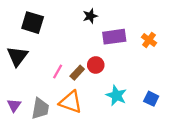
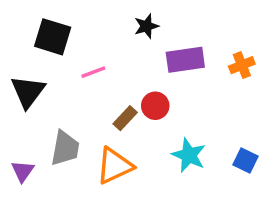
orange cross: (149, 40) -> (242, 65), turned 32
pink line: (58, 72) -> (93, 72), moved, turned 40
orange triangle: (71, 102) -> (115, 166), turned -45
gray trapezoid: (40, 109) -> (65, 148), moved

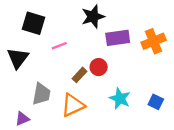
black star: (146, 26) -> (93, 17), size x1.5
orange cross: (242, 65) -> (154, 41), size x1.5
purple triangle: (23, 171) -> (22, 119), moved, turned 32

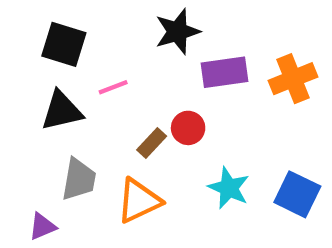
black triangle: (18, 58) -> (62, 111), moved, turned 40
blue square: (156, 102) -> (297, 194), size x1.5

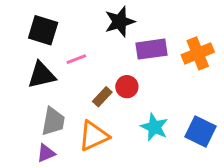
purple triangle: (42, 226) -> (46, 153), moved

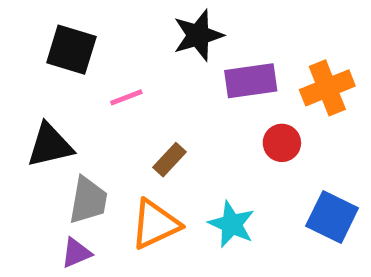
black triangle: (42, 75) -> (50, 145), moved
red circle: (127, 87) -> (282, 143), moved
cyan star: (154, 127) -> (232, 224), moved

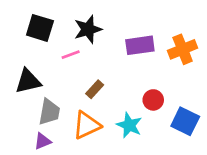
black star: (198, 35) -> (88, 29), moved
red circle: (282, 143) -> (153, 100), moved

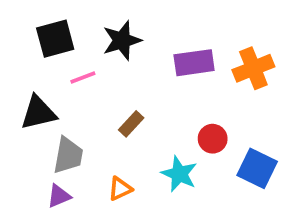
black square: (40, 28) -> (55, 39), turned -32
pink line: (71, 55) -> (83, 78), moved
orange triangle: (87, 125) -> (120, 189), moved, size x0.6

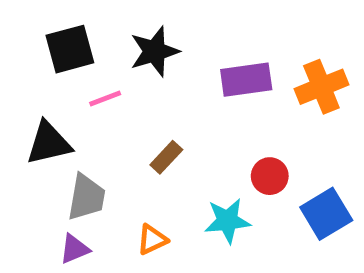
blue square: (257, 168) -> (326, 214), turned 33
cyan star: (179, 174) -> (227, 221), turned -30

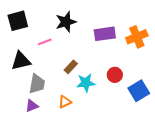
black square: (70, 49) -> (18, 21), moved
cyan star: (227, 221) -> (86, 83), moved

